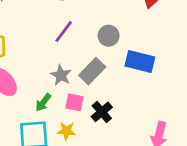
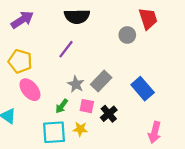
purple line: (64, 32) -> (66, 49), moved
gray circle: (109, 36) -> (127, 35), moved
blue rectangle: (140, 62) -> (143, 89), moved, turned 35

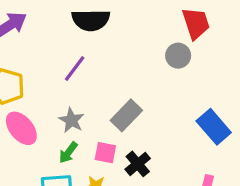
gray circle: (127, 35) -> (178, 56), moved
gray star: (76, 84) -> (71, 120), moved
blue rectangle: (143, 89) -> (214, 127), moved

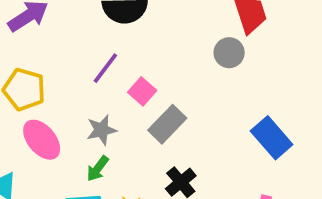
gray star: (71, 120) -> (102, 130), turned 30
pink square: (105, 153) -> (142, 91), moved, turned 30

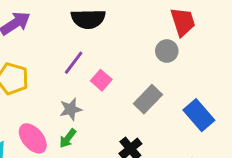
gray rectangle: (167, 124) -> (148, 99), moved
pink ellipse: (42, 140) -> (33, 138), moved

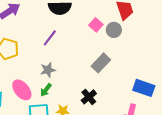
pink square: (101, 80) -> (96, 25), moved
blue rectangle: (199, 115) -> (144, 88), moved, turned -30

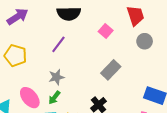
gray circle: (114, 30) -> (145, 41), moved

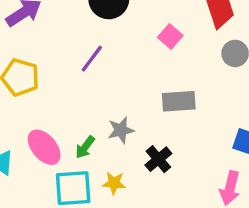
gray rectangle: (111, 70) -> (179, 101), turned 42
gray star: (56, 77) -> (121, 130), moved

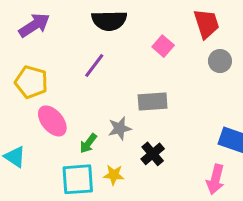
gray rectangle: (179, 101) -> (153, 101), moved
pink ellipse: (44, 147) -> (52, 121), moved

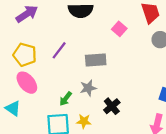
purple line: (94, 66) -> (59, 50), moved
gray rectangle: (153, 101) -> (96, 60), moved
pink ellipse: (52, 121) -> (27, 83), moved

